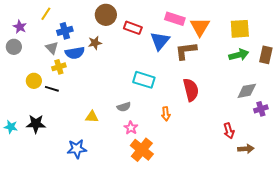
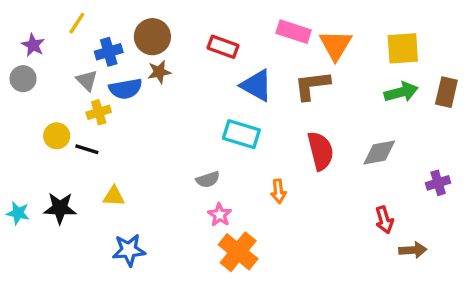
brown circle: (106, 15) -> (152, 37), moved
blue triangle: (160, 41) -> (257, 85), moved, turned -40
gray diamond: (247, 91) -> (379, 153), moved
yellow triangle: (92, 117) -> (114, 196), moved

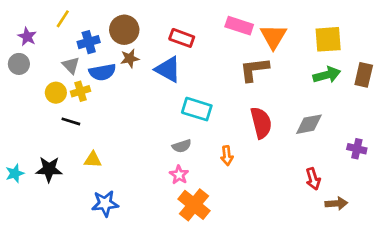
blue triangle: (257, 85) -> (168, 69), moved
yellow circle: (57, 136) -> (56, 93), moved
gray semicircle: (208, 179) -> (182, 146), moved
purple cross: (438, 183) -> (357, 149), turned 30
cyan star: (18, 213) -> (15, 173), turned -30

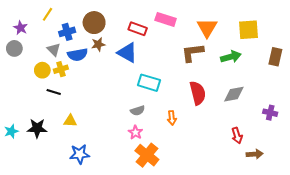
pink rectangle: (239, 26) -> (166, 19), moved
green arrow: (327, 75) -> (231, 57), moved

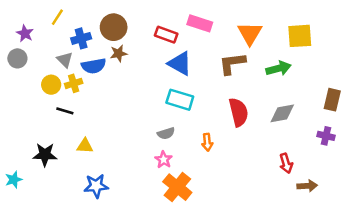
blue triangle: (127, 53) -> (180, 63), moved
brown rectangle: (275, 57) -> (332, 100), moved
cyan star: (11, 131) -> (14, 180), moved

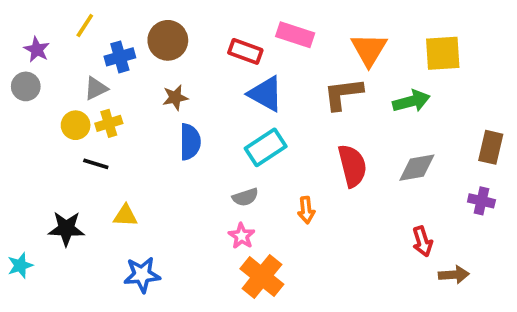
brown star: (119, 53) -> (175, 98), moved
gray triangle: (65, 60) -> (96, 88), turned 49
blue semicircle: (94, 66) -> (190, 142), moved, turned -80
cyan rectangle: (180, 100) -> (266, 147), turned -50

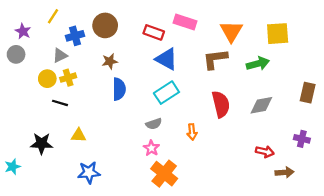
purple cross: (481, 201) -> (302, 139), moved
red arrow: (422, 241) -> (265, 152), turned -60

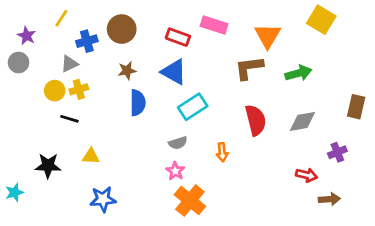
yellow square: (278, 34) -> (321, 20), moved, turned 35
blue triangle: (166, 59) -> (174, 72), moved
purple cross: (302, 139) -> (337, 152), moved, turned -35

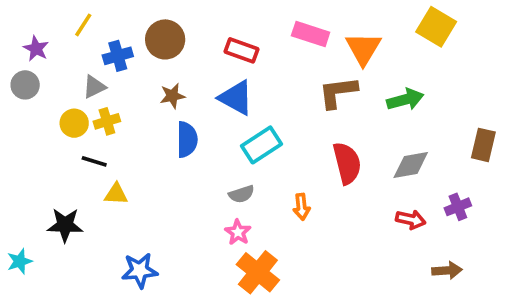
pink rectangle: (214, 25) -> (311, 34), moved
yellow triangle: (91, 156) -> (116, 194), moved
red arrow: (307, 175) -> (411, 220), moved

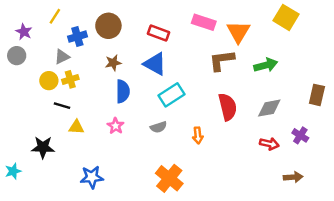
purple cross: (458, 207) -> (300, 135), turned -35
pink star: (238, 232) -> (116, 126), moved

